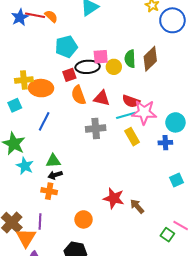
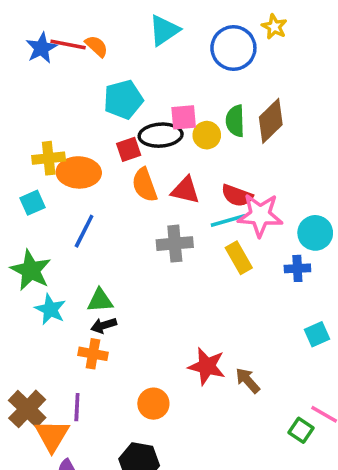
blue circle: (172, 20) -> (233, 48), moved

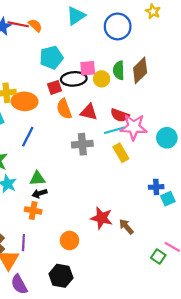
yellow star: (274, 27) -> (153, 11), moved
blue cross: (297, 268) -> (156, 187), moved

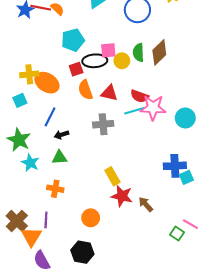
orange ellipse: (25, 101) -> (47, 83), turned 30
yellow rectangle: (121, 153) -> (112, 176), moved
blue cross: (156, 187) -> (175, 166), size x1.5
black arrow: (40, 193) -> (62, 135), moved

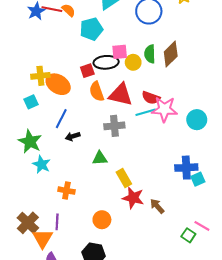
cyan pentagon: (73, 40) -> (91, 29), moved
red triangle: (109, 93) -> (121, 95), size x1.4
green triangle: (59, 158) -> (100, 158), moved

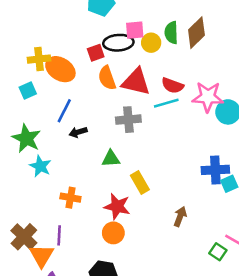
pink star: (164, 109) -> (208, 97), moved
red star: (133, 198) -> (117, 206), moved
brown arrow: (157, 206) -> (180, 217), turned 63

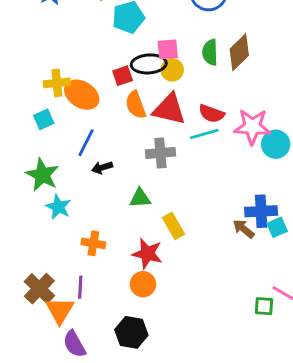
yellow circle: (151, 43) -> (172, 70), moved
brown arrow: (180, 217) -> (244, 229), moved, turned -72
green square: (218, 252) -> (264, 306), turned -30

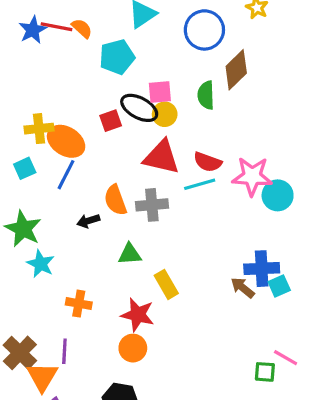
brown diamond: (239, 52) -> (236, 70), moved
black ellipse: (149, 64) -> (139, 108), turned 32
orange semicircle: (136, 105) -> (115, 200), moved
blue line: (86, 143) -> (66, 175), moved

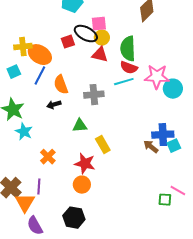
green semicircle: (206, 95) -> (128, 49), moved, size x1.4
red triangle: (161, 157) -> (100, 55), moved, size x0.7
orange semicircle: (115, 200) -> (61, 85), moved
orange cross: (79, 304) -> (48, 157), turned 35

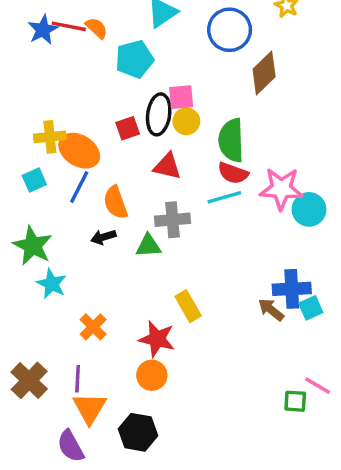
black ellipse: (86, 34) -> (159, 114), turned 70
red triangle: (100, 55) -> (167, 166), moved
green triangle: (80, 126) -> (148, 246), moved
orange triangle: (25, 203) -> (90, 408), moved

